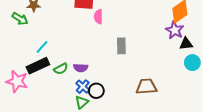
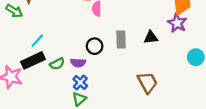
black triangle: (186, 44) -> (151, 37), moved
brown trapezoid: (146, 87) -> (147, 82), turned 65
black circle: (96, 91) -> (95, 46), moved

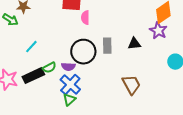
black circle: (95, 46) -> (83, 52), size x1.6
black rectangle: (33, 60) -> (33, 76), moved
blue cross: (80, 82) -> (70, 85), size x1.5

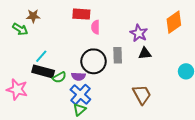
purple star: (158, 31) -> (139, 33), moved
black rectangle: (33, 76) -> (43, 71), moved, turned 40

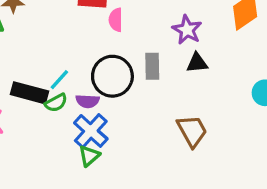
cyan line: (41, 56) -> (59, 80), moved

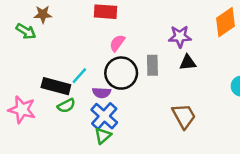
pink semicircle: (116, 20) -> (117, 43), moved, turned 36
purple star: (187, 30) -> (180, 37), turned -30
green semicircle: (56, 103) -> (66, 106), moved

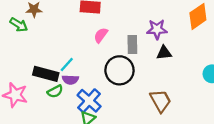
gray rectangle: (152, 65) -> (132, 45), moved
black circle: (121, 73) -> (119, 70), moved
purple semicircle: (102, 93) -> (70, 80), moved

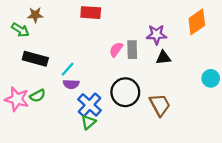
pink semicircle: (101, 35) -> (116, 50), moved
black circle: (119, 70) -> (125, 92), moved
black rectangle: (46, 74) -> (35, 59), moved
green semicircle: (55, 91) -> (38, 96), moved

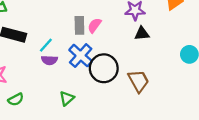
gray rectangle: (132, 50) -> (79, 25), moved
green semicircle: (38, 96) -> (16, 100), moved
blue cross: (90, 105) -> (81, 56), moved

